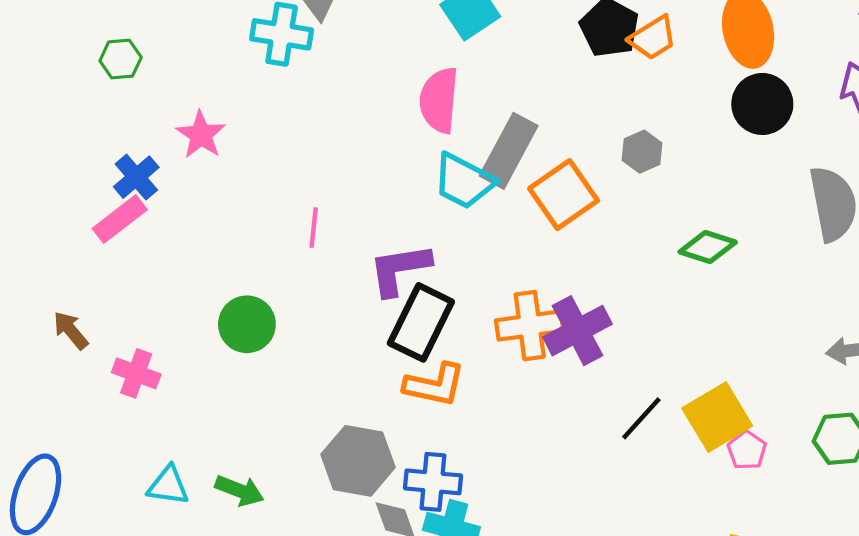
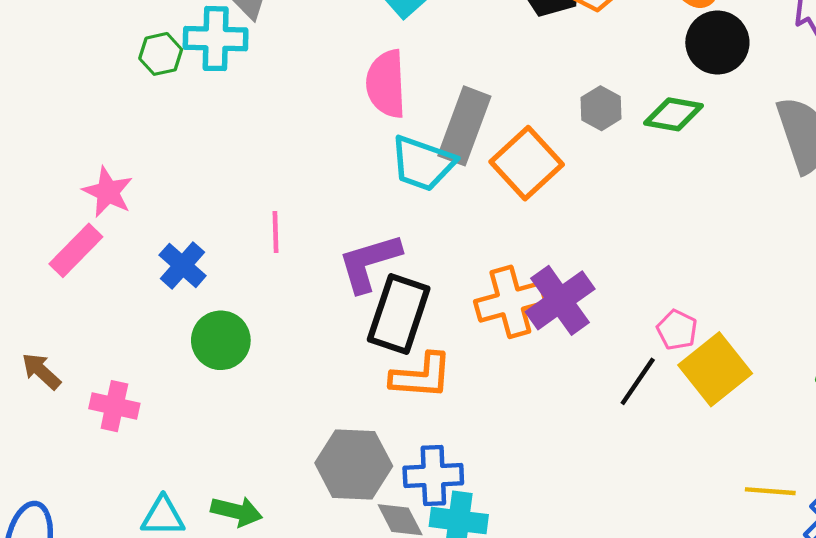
green hexagon: (121, 59) -> (161, 54), moved
pink star: (201, 135) -> (108, 192), moved
blue cross: (136, 177) -> (183, 265), moved
green diamond: (708, 247) -> (674, 114), moved
pink pentagon: (747, 450) -> (677, 330), moved

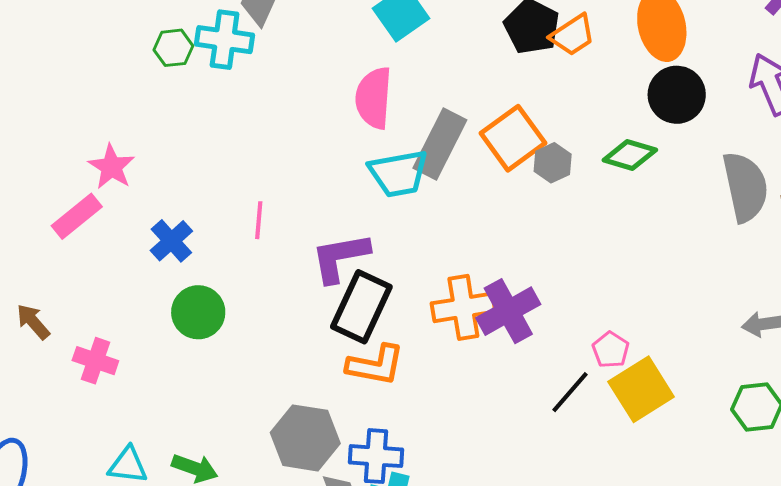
gray hexagon: (601, 108) -> (553, 163), moved
cyan trapezoid: (423, 163) -> (398, 173), turned -36
orange square: (527, 163) -> (513, 138), moved

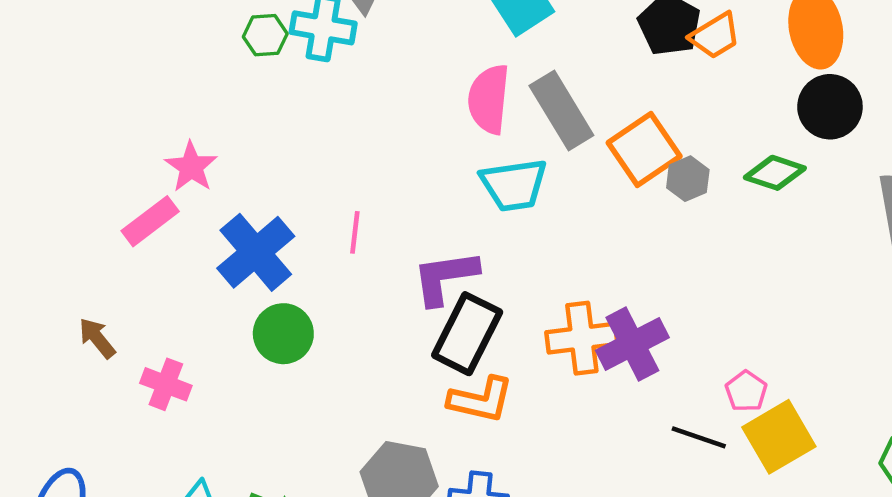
gray rectangle: (440, 144) -> (561, 111), moved, turned -60
blue cross: (171, 241) -> (256, 252), size x1.6
black line: (570, 392) -> (699, 437), turned 66

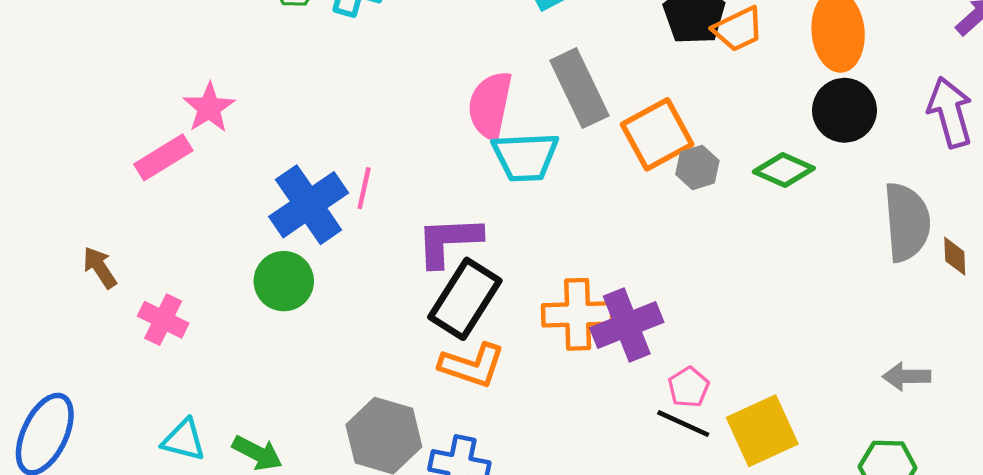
pink semicircle: (489, 99) -> (490, 105), moved
blue cross: (256, 252) -> (309, 205), moved
pink pentagon: (746, 391) -> (689, 387), moved

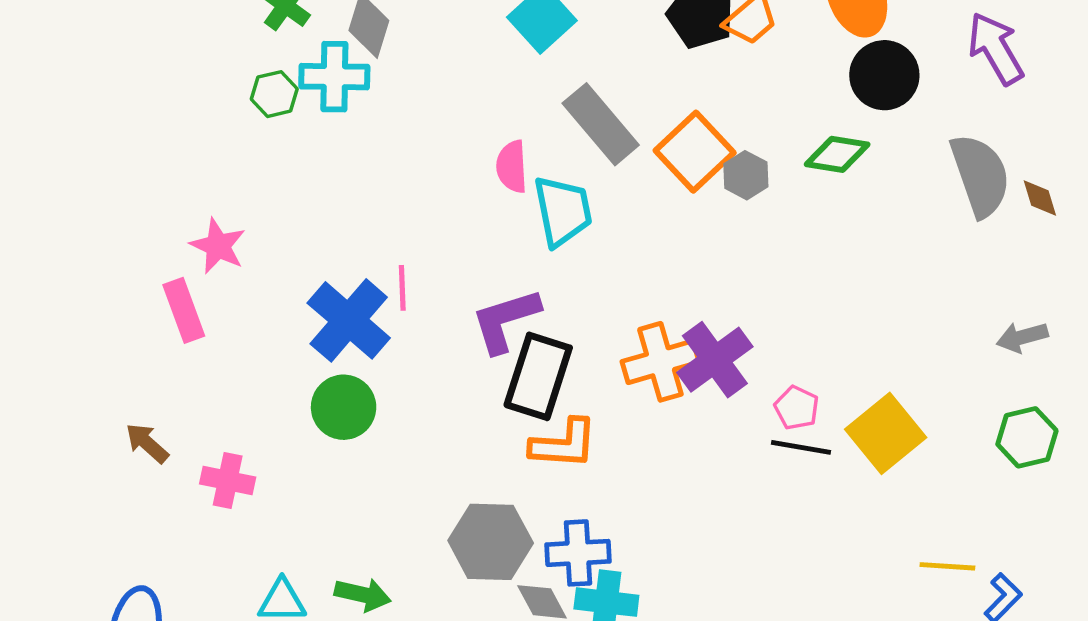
pink semicircle: (490, 105) -> (512, 167), size x0.7
pink rectangle: (163, 157) -> (184, 310), turned -64
cyan trapezoid: (525, 157) -> (563, 211), turned -84

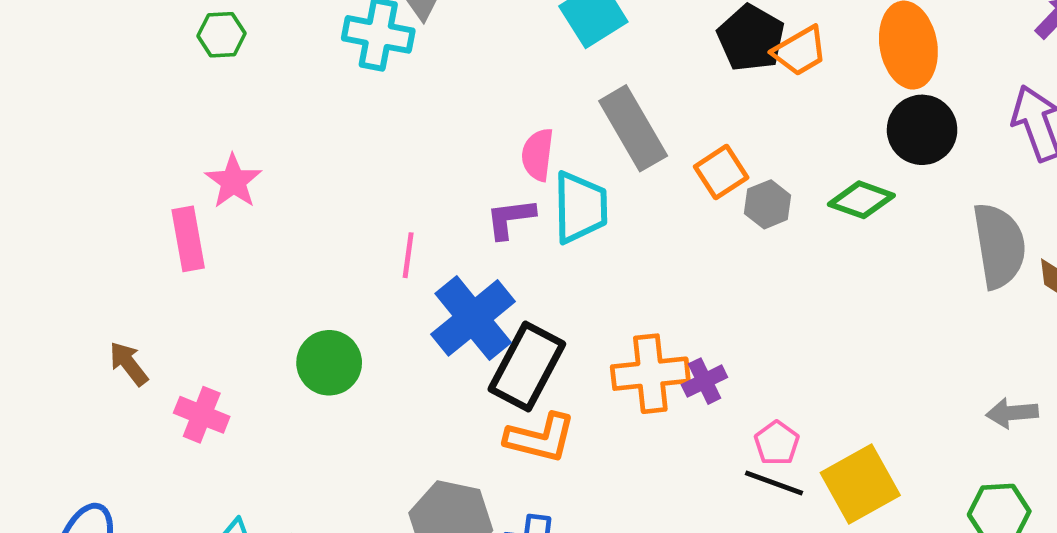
green hexagon: (274, 94) -> (222, 35), moved
orange square: (695, 152) -> (721, 172), size x0.7
blue cross: (349, 320) -> (473, 318), moved
purple L-shape: (505, 320) -> (510, 218), moved, size x0.7
purple cross: (715, 360) -> (704, 381), size x0.6

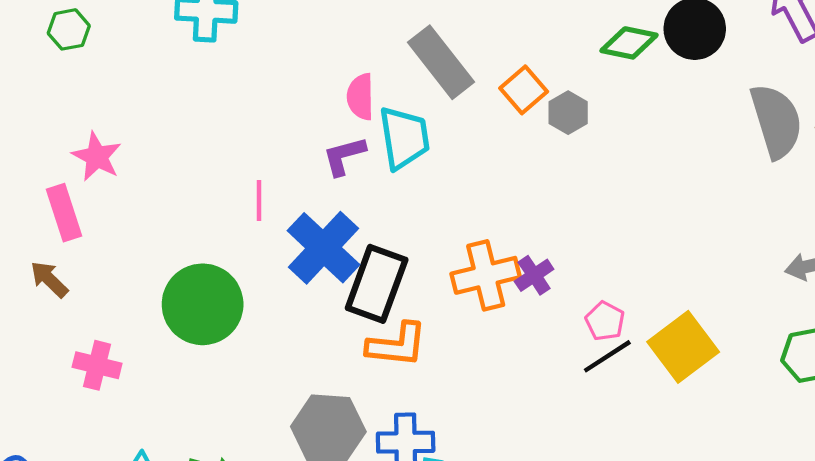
green diamond: (861, 200) -> (629, 43), moved
green circle: (329, 363) -> (203, 304), size x1.4
brown arrow: (129, 364) -> (49, 279), moved
black line: (774, 483) -> (607, 356), turned -45

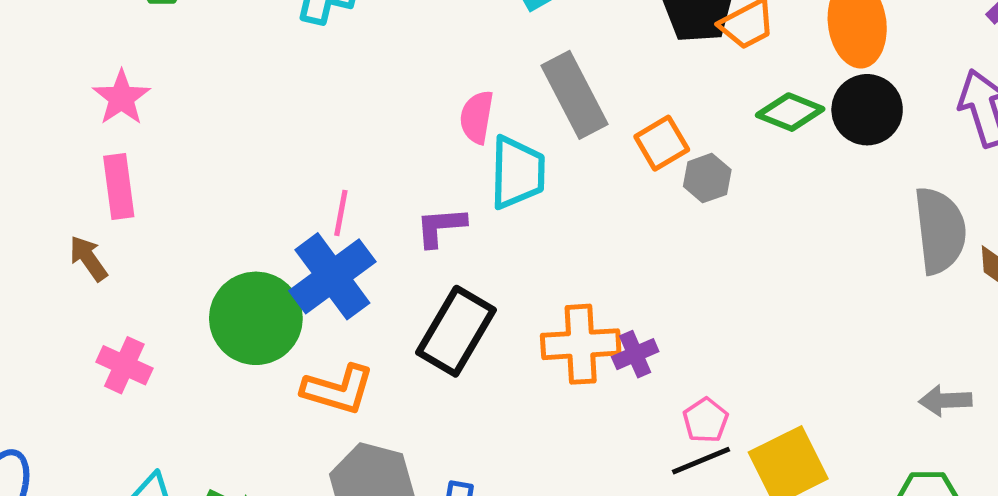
purple L-shape: (344, 156) -> (441, 227), moved
pink star: (97, 157) -> (121, 98), moved
blue cross: (323, 248) -> (332, 276), moved
orange L-shape: (397, 345) -> (338, 390), moved

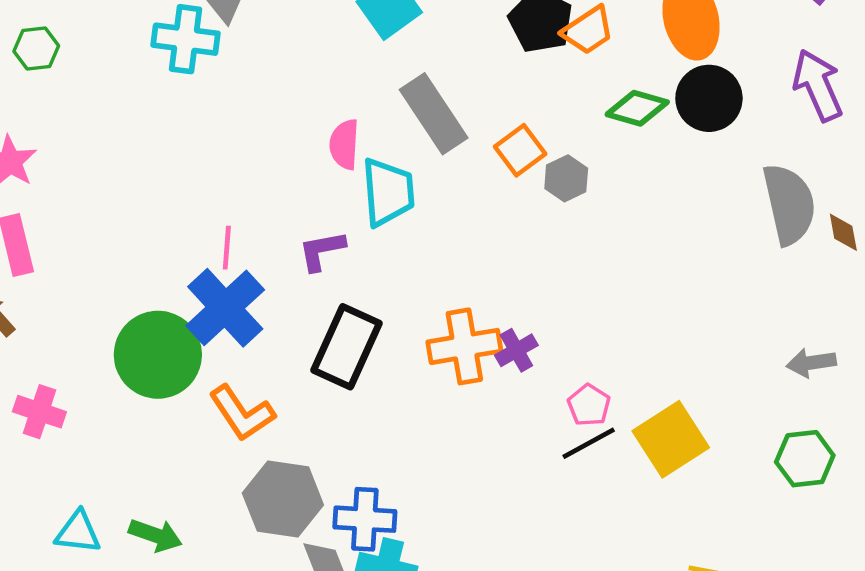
orange L-shape: (338, 390) -> (242, 413), turned 46

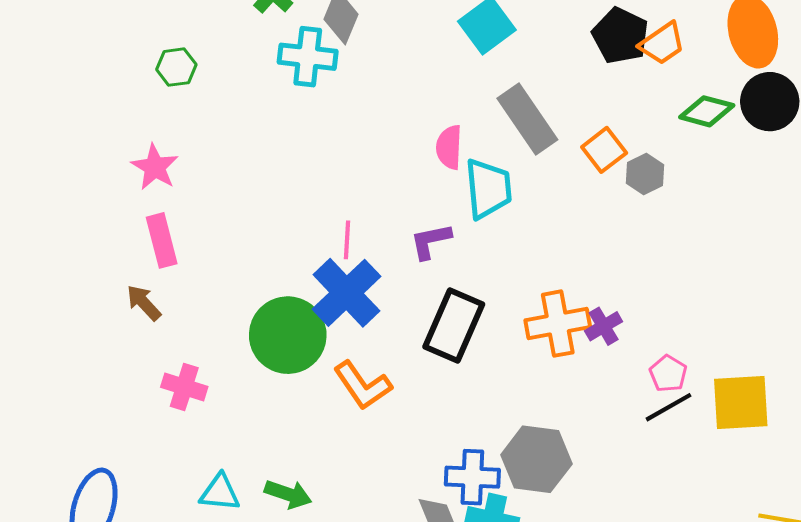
yellow square: (671, 439) -> (741, 402), turned 30
gray hexagon: (283, 499) -> (536, 459), moved

